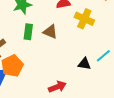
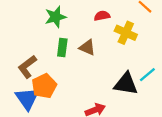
black triangle: (84, 64) -> (126, 84), size x1.6

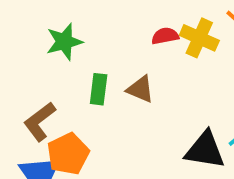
green star: (56, 17) -> (64, 42), moved
yellow cross: (126, 33) -> (199, 38), moved

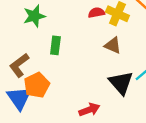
brown triangle: (140, 89) -> (113, 45), moved
black triangle: (205, 150) -> (121, 83), turned 40

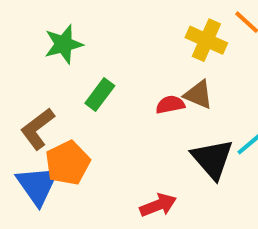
red semicircle: (96, 13) -> (170, 105), moved
green rectangle: (55, 45) -> (100, 95), turned 30

